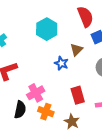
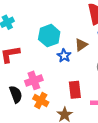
cyan hexagon: (47, 29) -> (49, 36), moved
black semicircle: (20, 110) -> (16, 94), turned -42

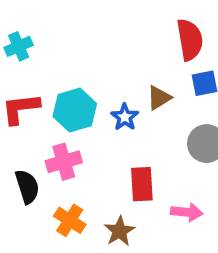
cyan hexagon: (49, 36) -> (75, 110), moved
orange cross: (41, 100) -> (70, 220), moved

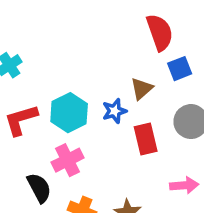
blue star: (125, 117) -> (114, 111), turned 30
red rectangle: (142, 184) -> (146, 139), moved

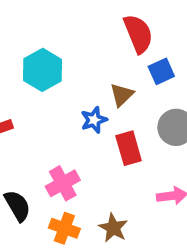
cyan hexagon: (69, 113) -> (42, 70), moved
pink cross: (67, 160) -> (63, 183), moved

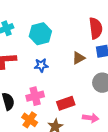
blue star: (94, 120) -> (41, 65), moved
red rectangle: (129, 148) -> (66, 103), moved, turned 72

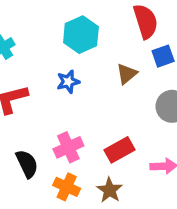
cyan hexagon: (40, 34) -> (81, 35), moved
blue star: (41, 65) -> (68, 82), moved

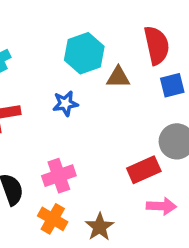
brown triangle: (127, 74) -> (118, 77), moved, turned 35
red rectangle: (120, 150) -> (144, 170), moved

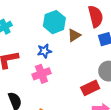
brown triangle: (118, 77) -> (74, 35), turned -32
pink cross: (59, 176) -> (41, 74), moved

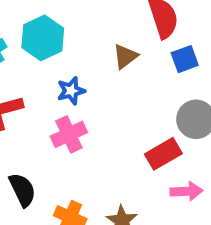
cyan hexagon: (54, 22) -> (43, 38), moved

